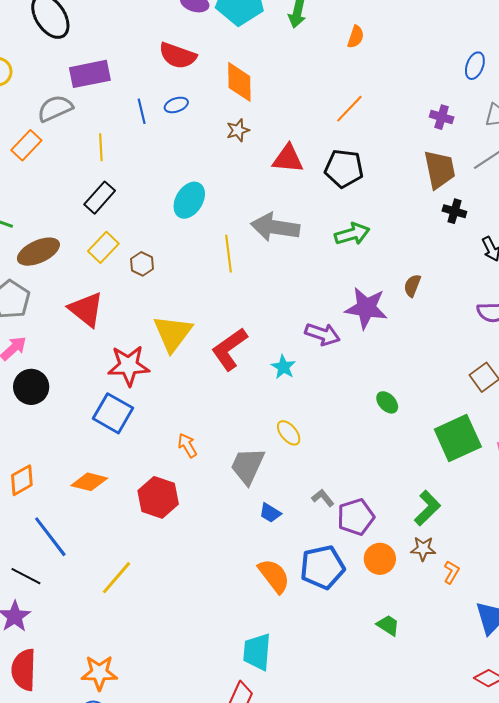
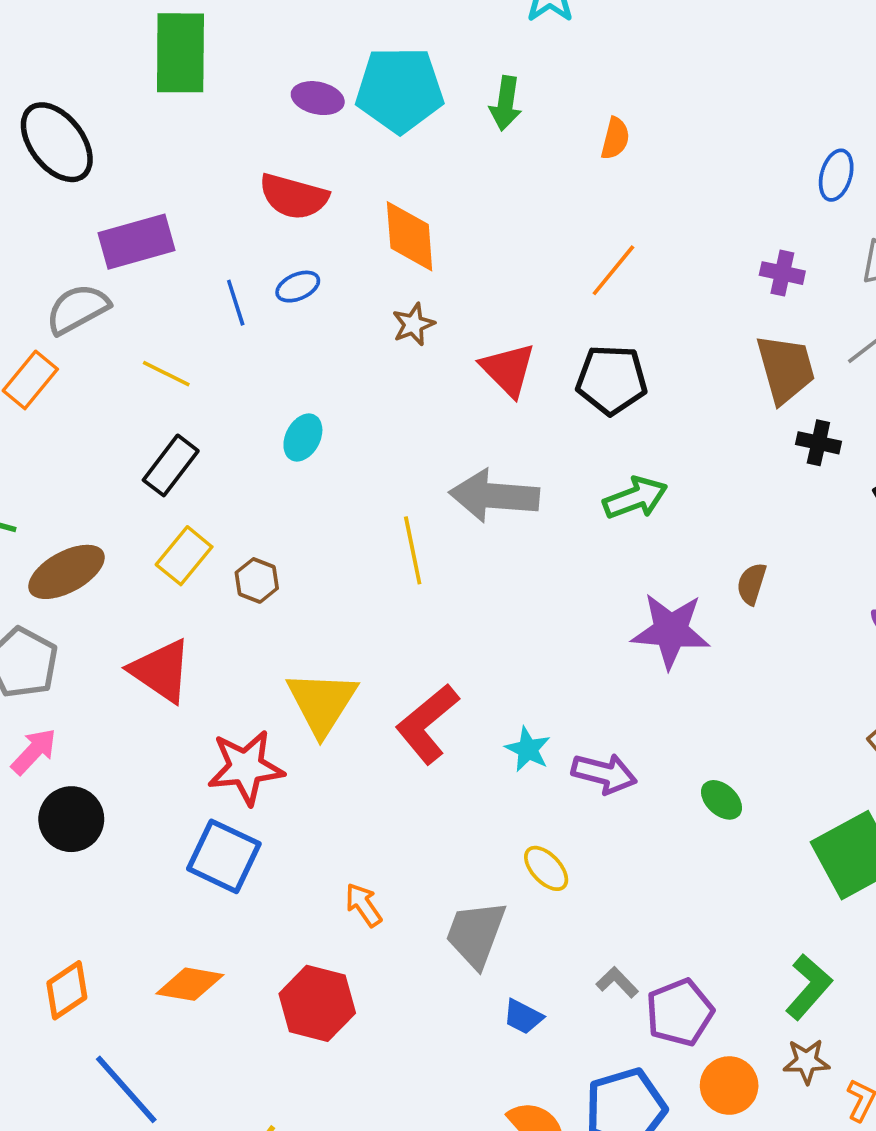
yellow line: (101, 147) -> (166, 374), turned -56
red triangle: (288, 159) -> (508, 369), turned 44
cyan ellipse: (189, 200) -> (303, 437), moved, size x0.7
purple arrow: (322, 334) -> (604, 773), moved

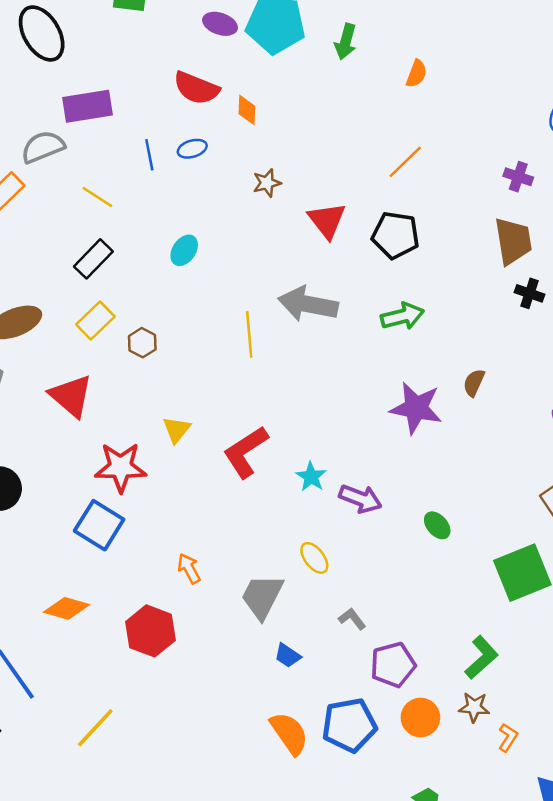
orange diamond: (410, 236) -> (247, 110), moved, size x0.6
yellow triangle: (322, 703) -> (177, 430), size x0.6
gray L-shape: (617, 982) -> (352, 619), moved

